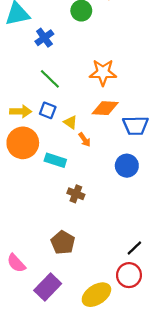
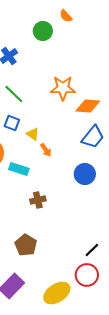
orange diamond: (105, 108) -> (88, 106), moved
blue trapezoid: (135, 126) -> (93, 137), turned -50
brown cross: (76, 194) -> (38, 200), turned -35

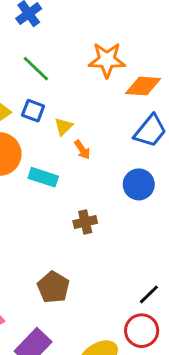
yellow triangle: (33, 134) -> (63, 127), turned 40
brown cross: (38, 200) -> (85, 222), moved

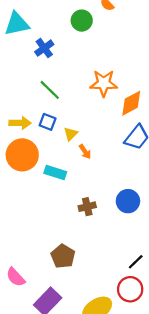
orange diamond: (143, 86) -> (131, 103), turned -32
blue circle: (139, 184) -> (128, 201), moved

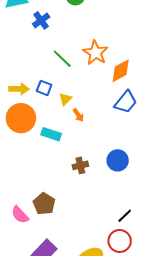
orange star: (104, 83) -> (95, 53), turned 30
green line: (50, 90) -> (62, 59), moved
brown pentagon: (63, 256) -> (44, 204), moved
pink semicircle: (16, 277) -> (20, 215), moved

